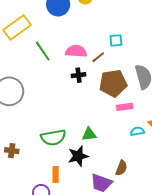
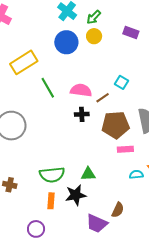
cyan square: (116, 40) -> (121, 82), turned 32
orange rectangle: (56, 175) -> (51, 201), moved

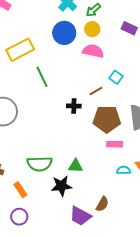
pink semicircle: (81, 90) -> (93, 51), moved
orange rectangle: (51, 201) -> (20, 190), moved, turned -42

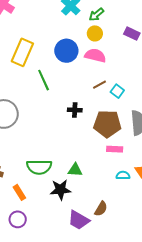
blue circle: (64, 33) -> (66, 51), moved
yellow rectangle: (20, 50) -> (22, 52), turned -40
cyan square: (116, 77) -> (117, 91), moved
brown line: (96, 91) -> (99, 85), moved

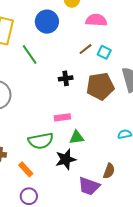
pink semicircle: (95, 56) -> (96, 20), moved
pink rectangle: (115, 149) -> (62, 117), moved

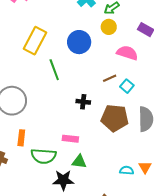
orange rectangle: (26, 169) -> (21, 138), moved, turned 35

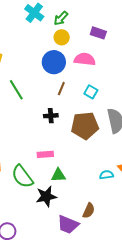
blue circle: (79, 42) -> (54, 62), moved
brown line: (110, 78) -> (61, 89), moved, turned -32
green semicircle: (44, 156) -> (22, 177), turned 60

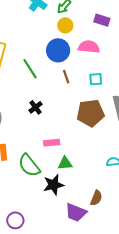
brown line: (61, 89) -> (66, 77), turned -40
green line: (16, 90) -> (30, 69), moved
cyan square: (91, 92) -> (96, 79), turned -32
black cross: (51, 116) -> (35, 107), moved, turned -32

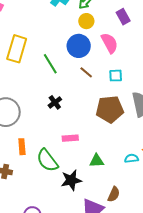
purple rectangle: (102, 20) -> (123, 17), turned 42
pink semicircle: (89, 47) -> (110, 43), turned 55
brown line: (66, 77) -> (86, 72), turned -32
green triangle: (65, 163) -> (97, 161), moved

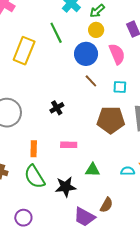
green line: (50, 64) -> (56, 33), moved
orange rectangle: (22, 147) -> (34, 149), moved
green semicircle: (47, 160) -> (35, 177), moved

